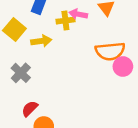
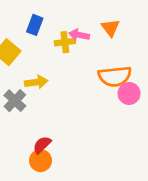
yellow arrow: (41, 41) -> (36, 82), moved
red semicircle: (30, 109) -> (42, 145), moved

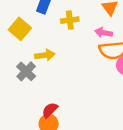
pink arrow: (79, 35) -> (104, 33), moved

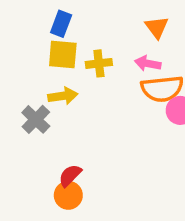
yellow cross: (70, 20) -> (99, 63), moved
yellow square: (20, 29) -> (63, 54), moved, turned -35

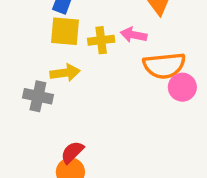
pink arrow: (148, 63) -> (134, 35), moved
gray cross: (36, 119) -> (38, 96), turned -32

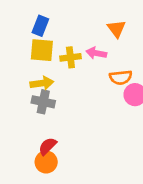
orange semicircle: (164, 66) -> (121, 77), size x0.7
gray cross: (38, 96) -> (43, 102), moved

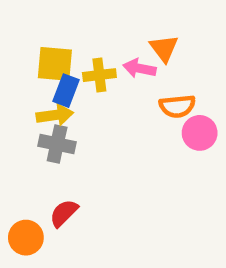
blue rectangle: (40, 26) -> (66, 91), moved
orange triangle: (116, 29) -> (164, 48), moved
orange circle: (46, 162) -> (26, 238), moved

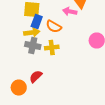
yellow cross: (99, 75) -> (52, 48), moved
orange semicircle: (177, 106) -> (54, 26), moved, turned 35

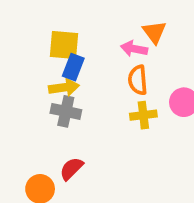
orange semicircle: (54, 26) -> (138, 80), moved, turned 56
yellow cross: (52, 48) -> (143, 115), moved

